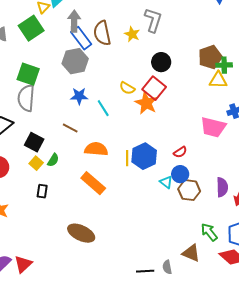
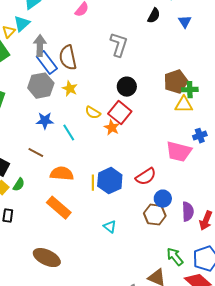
yellow star: (132, 34) -> (70, 89), moved
orange star: (146, 103) -> (112, 128), size x0.7
red semicircle: (180, 152) -> (146, 177), size x1.5
blue circle: (180, 174) -> (163, 199), moved
cyan triangle: (166, 182) -> (110, 227), moved

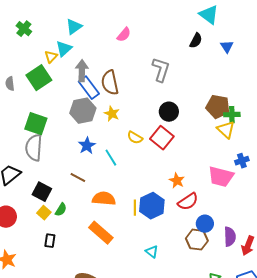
brown pentagon: (176, 82) -> (218, 107), turned 30
yellow triangle: (184, 105) -> (226, 130), turned 42
blue star: (45, 121) -> (87, 146), turned -30
orange star: (112, 128) -> (177, 181), moved

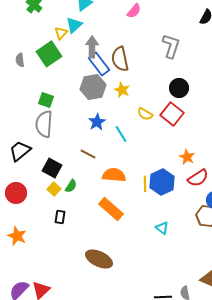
green square: (36, 124) -> (46, 100), size x0.7

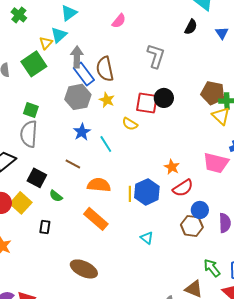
red square: (172, 114) -> (147, 103), moved, turned -30
green semicircle: (71, 186) -> (56, 196), turned 96
yellow square: (54, 189) -> (21, 203), moved, size x1.5

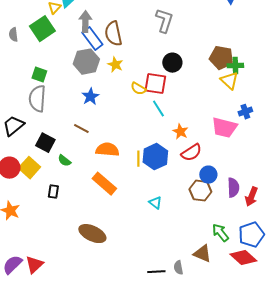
red square: (147, 103) -> (155, 84), moved
cyan line: (106, 144) -> (158, 109), moved

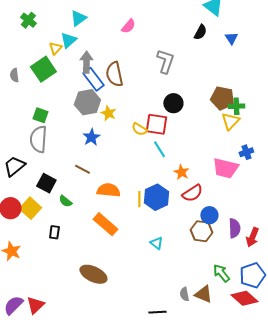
yellow star: (115, 65) -> (108, 113), moved
yellow triangle: (229, 81) -> (230, 121), turned 30
gray semicircle: (178, 268) -> (184, 294), moved

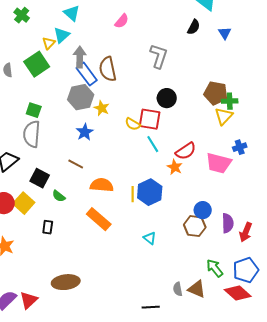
cyan triangle: (78, 18) -> (72, 13), turned -42
red semicircle: (192, 193) -> (186, 151), moved
brown ellipse: (93, 274) -> (66, 282), moved, turned -32

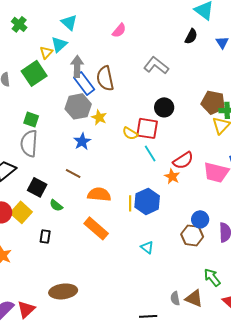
gray L-shape: (159, 56) -> (156, 65), turned -70

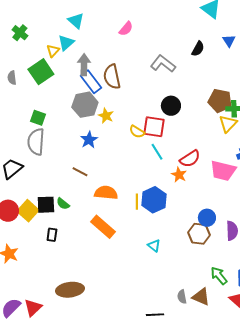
green cross: (19, 24) -> (20, 33), moved
black semicircle: (191, 36) -> (198, 49), moved
black square: (37, 187) -> (46, 205), moved, turned -30

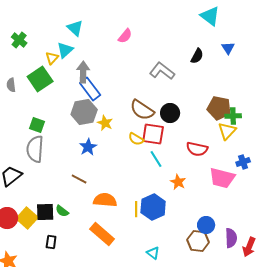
brown semicircle: (112, 77) -> (142, 110), moved, turned -45
red semicircle: (190, 159) -> (197, 149), moved, turned 45

